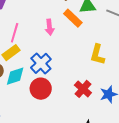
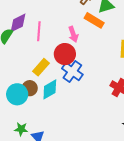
pink line: (15, 33) -> (39, 31), moved
red circle: (41, 89) -> (65, 54), moved

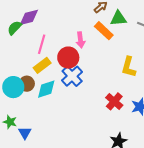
pink line: (39, 31) -> (42, 44), moved

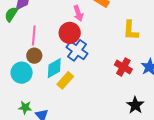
pink line: (42, 44) -> (34, 36), moved
yellow rectangle: (42, 65) -> (65, 80), moved
brown circle: (27, 84) -> (34, 56), moved

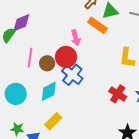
brown circle: (34, 56) -> (47, 63), moved
yellow rectangle: (65, 80) -> (53, 121), moved

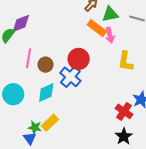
pink arrow: (76, 38) -> (110, 35), moved
red circle: (66, 57) -> (79, 59), moved
red cross: (118, 94) -> (124, 111), moved
green star: (17, 129) -> (35, 127), moved

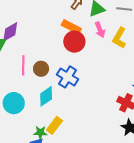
orange rectangle: (97, 28) -> (71, 27), moved
red circle: (79, 59) -> (74, 42), moved
yellow L-shape: (126, 61) -> (119, 38), moved, turned 30

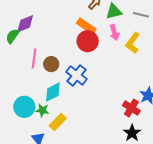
cyan circle: (14, 103) -> (24, 107), moved
green star: (40, 133) -> (42, 110), moved

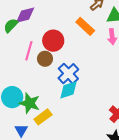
red circle: (88, 41) -> (53, 41), moved
cyan diamond: (53, 92) -> (68, 90), moved
green star: (42, 110) -> (30, 103), size x1.5

